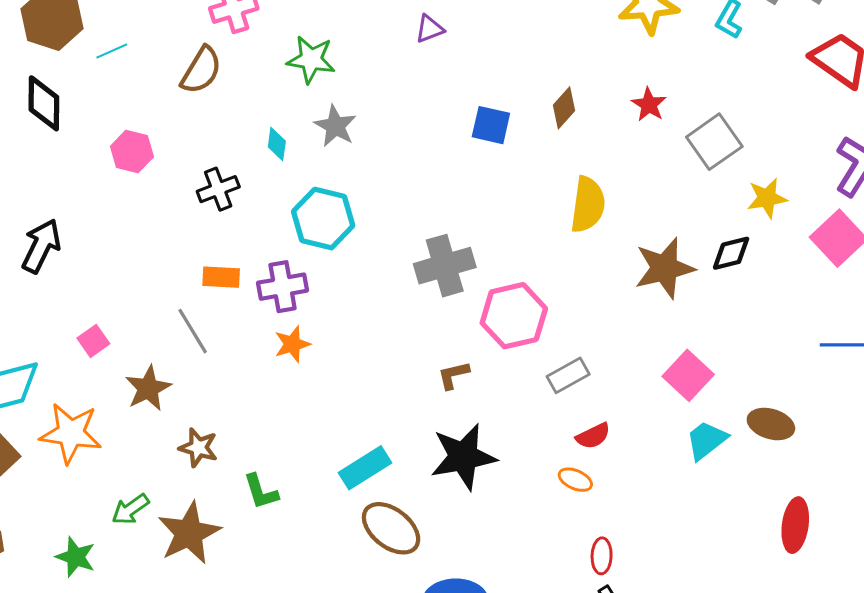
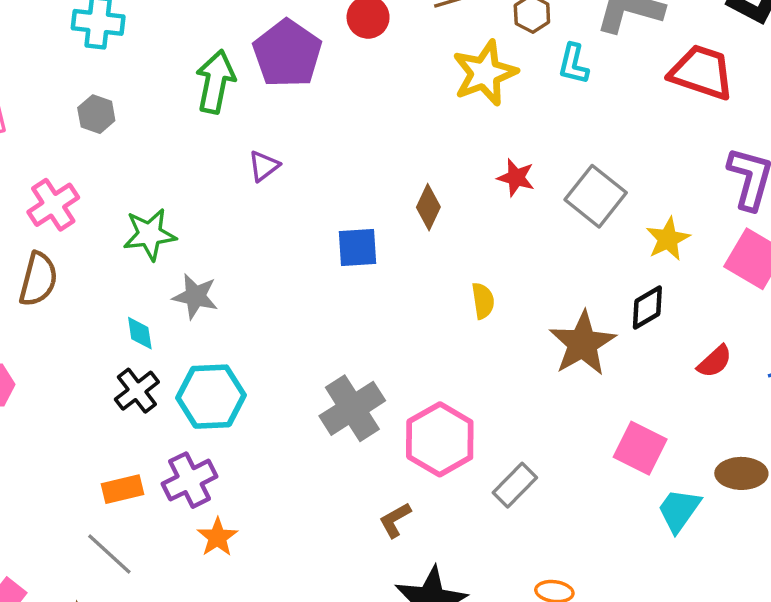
black cross: (218, 189) -> (137, 391), moved
yellow semicircle: (588, 205) -> (483, 301), size x0.6
red semicircle: (593, 436) -> (715, 361), moved

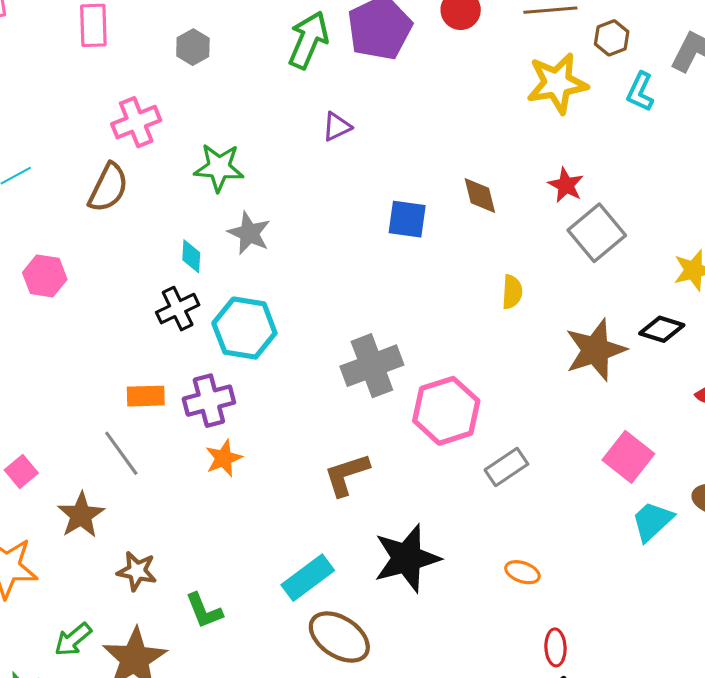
gray square: (596, 196) -> (597, 233), moved
brown diamond: (428, 207) -> (480, 196), turned -51
black diamond: (647, 308) -> (662, 329), turned 36
brown L-shape: (395, 520) -> (347, 475), moved, size x1.4

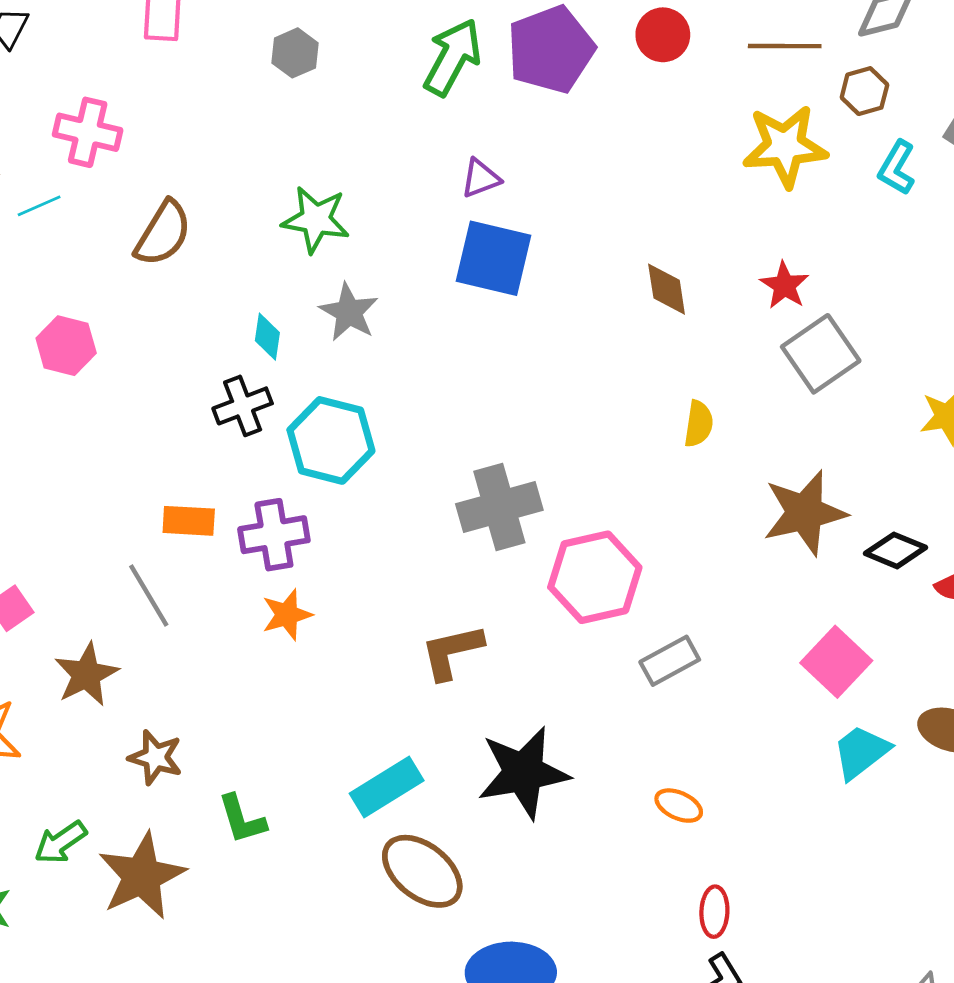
pink cross: (136, 122) -> (88, 132), moved, turned 30
blue square: (407, 219) -> (494, 258), moved, size x1.4
black diamond: (662, 329) -> (896, 550), moved

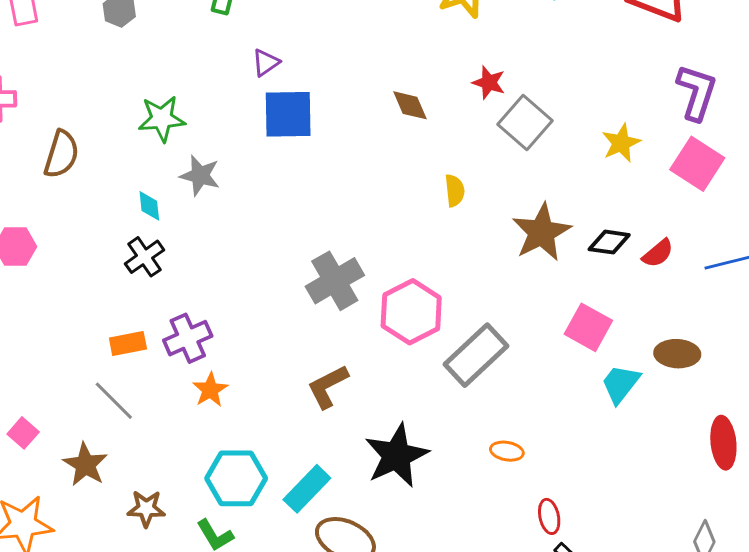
cyan hexagon: (331, 440) -> (236, 478), moved
gray rectangle: (670, 661) -> (476, 355), size x1.6

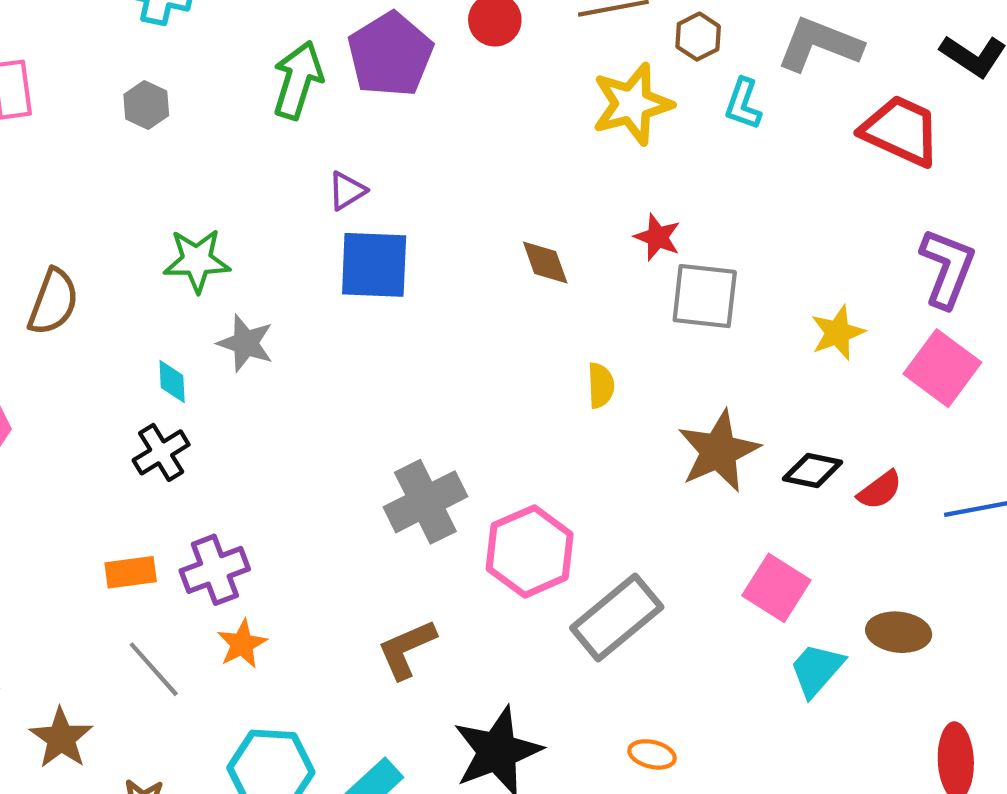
gray square: (525, 122) -> (705, 296), turned -38
gray line: (114, 401) -> (154, 669), moved

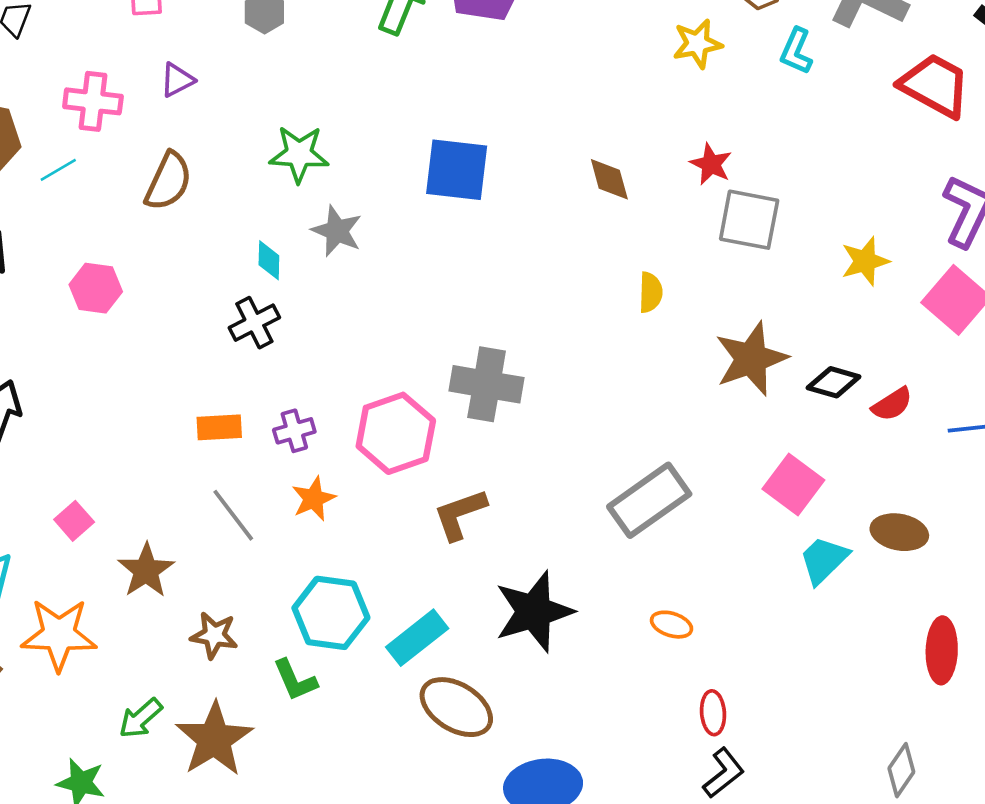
yellow star: (632, 104) -> (697, 44), size x0.7
purple triangle: (347, 191) -> (177, 80), moved
gray cross: (425, 502) -> (487, 384), turned 32
pink hexagon: (530, 551) -> (396, 433), moved
purple cross: (215, 570) -> (294, 431), size x0.7

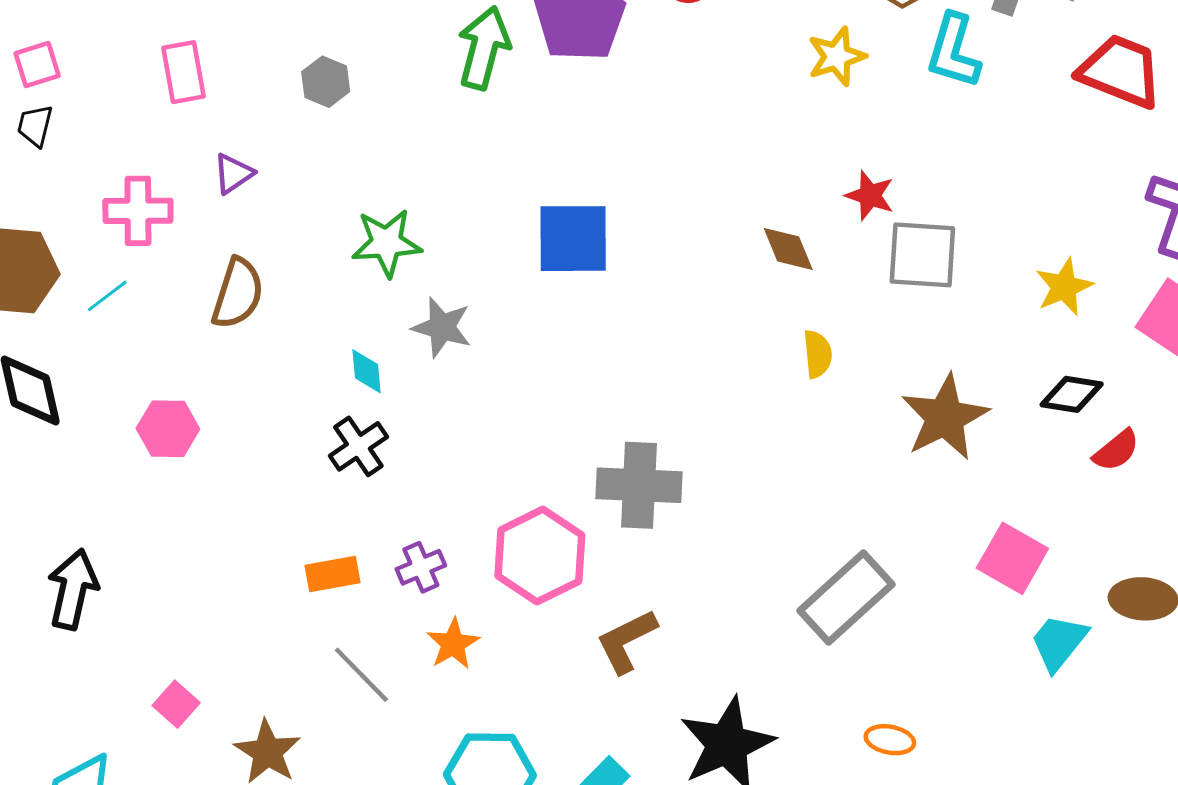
cyan L-shape: (796, 51) -> (953, 51), size x1.4
brown diamond: (609, 179) -> (788, 249), moved
black diamond: (834, 382) -> (1072, 394), moved

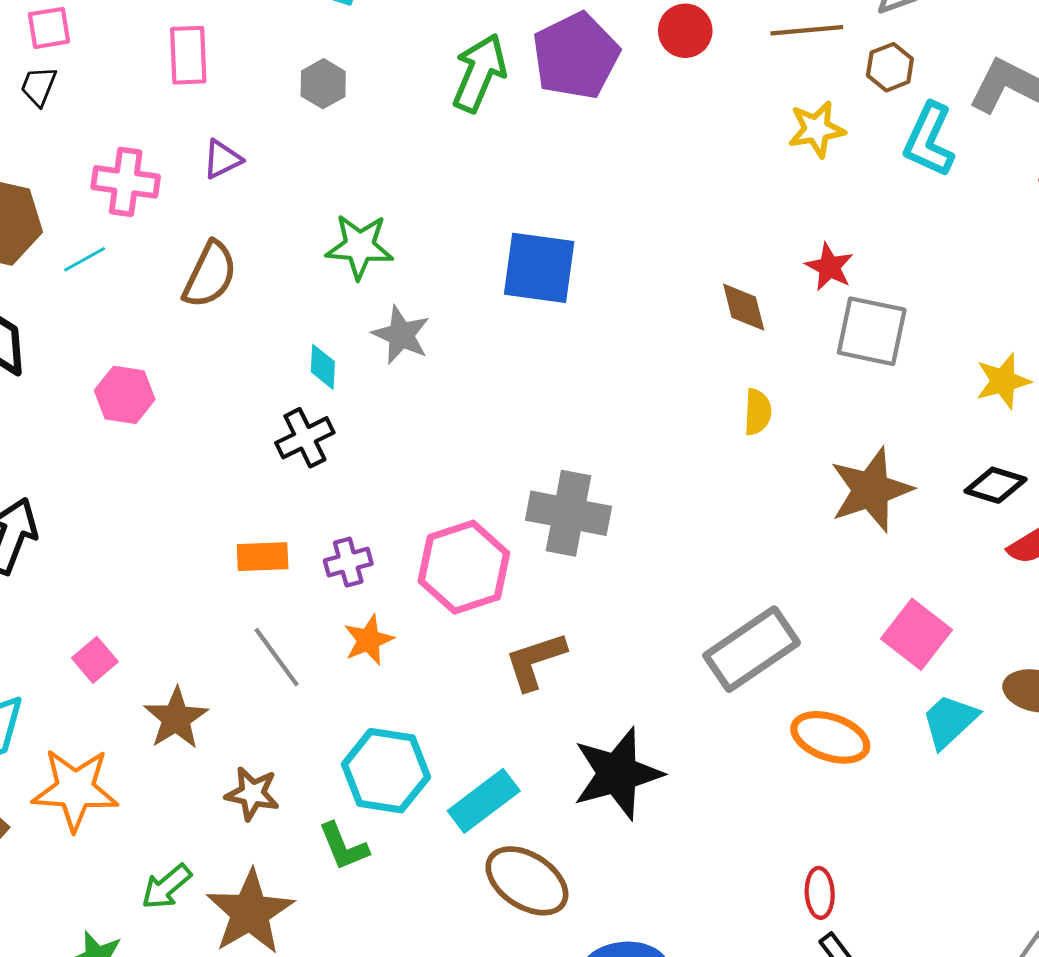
orange ellipse: (890, 740) -> (830, 737), moved, size x1.6

